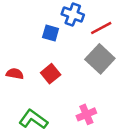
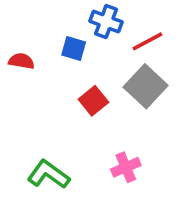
red semicircle: (15, 74) -> (21, 61), moved
red square: (51, 74) -> (93, 101), moved

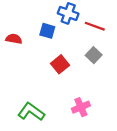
red line: (147, 41) -> (95, 26), turned 48
gray square: (146, 86) -> (94, 55), size x0.6

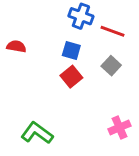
blue square: (47, 31) -> (71, 51), moved
pink cross: (81, 107) -> (119, 127), moved

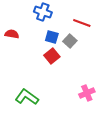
blue cross: (81, 16) -> (43, 12), moved
gray square: (111, 66) -> (70, 41), moved

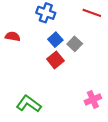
red line: (82, 23) -> (92, 13), moved
blue square: (52, 37) -> (55, 40), turned 32

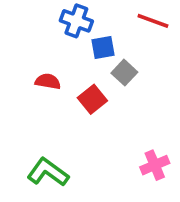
red semicircle: (13, 36) -> (48, 81), moved
blue square: (55, 40) -> (103, 48), moved, turned 32

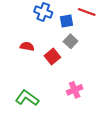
blue square: (103, 48) -> (67, 21), moved
pink cross: (155, 165) -> (75, 90), moved

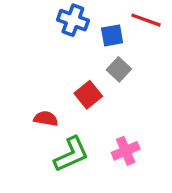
red semicircle: (27, 46) -> (46, 119), moved
green L-shape: (27, 98) -> (71, 154), moved, turned 120

